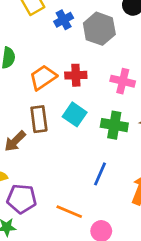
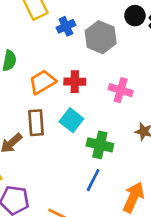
green cross: (114, 125) -> (100, 145), moved

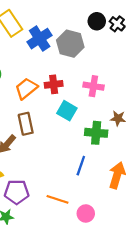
blue cross: (66, 26) -> (40, 39), size x1.5
cyan square: (71, 120) -> (67, 111), moved
green cross: (100, 145) -> (96, 133), moved

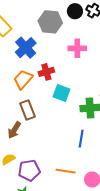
blue cross: (40, 39) -> (26, 48), moved
gray hexagon: (70, 44) -> (50, 22), moved
pink cross: (93, 86) -> (77, 48), moved

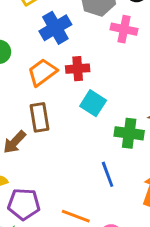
pink cross: (77, 48) -> (124, 29), moved
blue line: (81, 139) -> (108, 174), turned -42

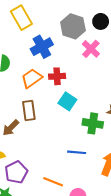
pink cross: (124, 29) -> (91, 49), turned 30
blue line: (108, 174) -> (77, 152), turned -66
purple pentagon: (24, 204) -> (16, 172), turned -30

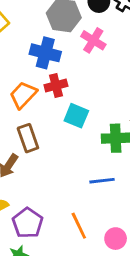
blue cross: (42, 47) -> (45, 53), moved, turned -35
orange line: (53, 182) -> (79, 226), turned 54

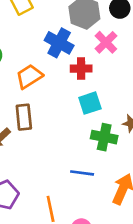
red cross: (56, 86) -> (81, 69), moved
cyan square: (76, 116) -> (90, 103), moved, turned 35

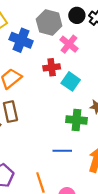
blue cross: (59, 43) -> (21, 40), moved
cyan square: (90, 103) -> (71, 81), moved, turned -30

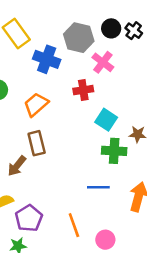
cyan square: (71, 81) -> (106, 120), moved

